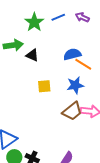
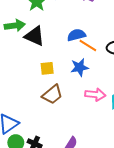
black triangle: (32, 55) -> (35, 36), size x1.5
brown trapezoid: (72, 111) -> (52, 95), moved

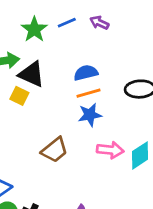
orange line: (88, 45) -> (88, 93), moved, turned -48
yellow square: (47, 68) -> (19, 96), moved, turned 32

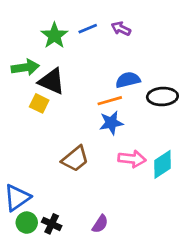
blue semicircle: (86, 73) -> (128, 80), moved

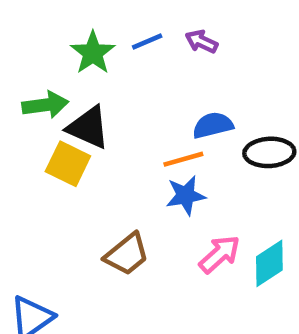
yellow square: (39, 103) -> (68, 164), size x1.4
pink arrow: (132, 159) -> (220, 254), turned -48

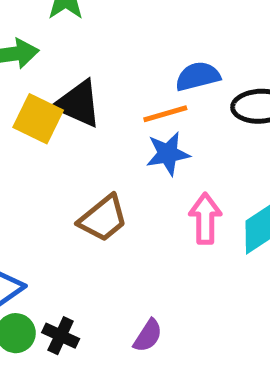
black triangle: (88, 128) -> (78, 104), moved
pink arrow: (220, 254) -> (205, 218), turned -48

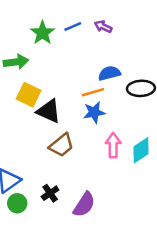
black triangle: (78, 104) -> (49, 111), moved
black cross: (61, 336) -> (50, 193), moved, turned 30
purple semicircle: (148, 336) -> (84, 205), size x1.5

